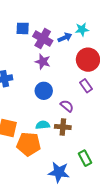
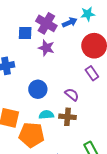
blue square: (23, 28) -> (25, 33), moved
blue circle: (44, 91) -> (38, 89), moved

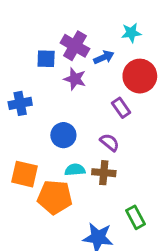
blue arrow: (70, 22) -> (104, 57), moved
purple rectangle: (92, 73) -> (121, 108), moved

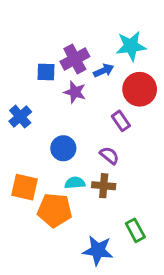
cyan star: (131, 33) -> (131, 46), size x1.5
purple cross: (75, 46) -> (75, 59), turned 32
blue cross: (20, 103) -> (20, 117), turned -30

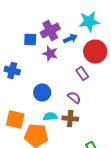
blue cross: (20, 117) -> (12, 71), turned -35

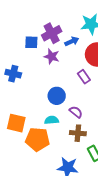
blue circle: (42, 93) -> (57, 96), moved
purple semicircle: (74, 98) -> (76, 112), moved
brown cross: (70, 119) -> (78, 133), moved

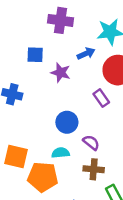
purple cross: (52, 33) -> (61, 20), moved, turned 36

